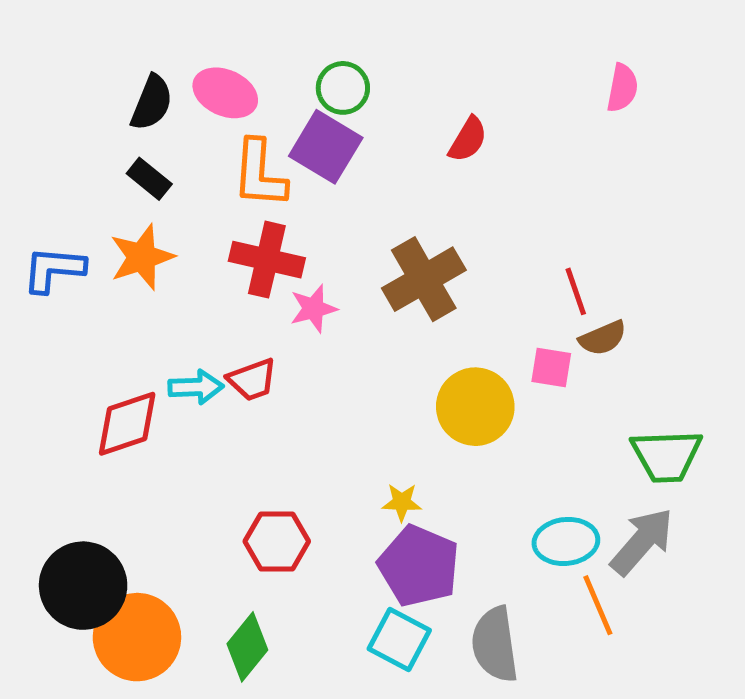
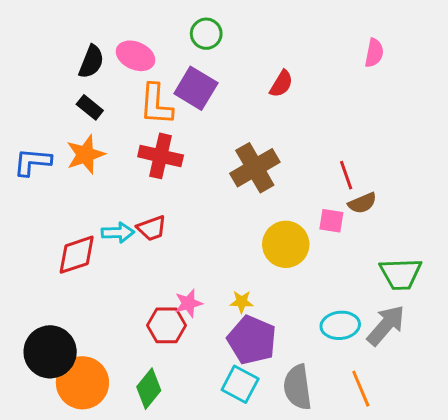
green circle: (343, 88) -> (206, 34), moved
pink star: (313, 309) -> (189, 303), moved
orange line: (598, 605) -> (361, 389), moved

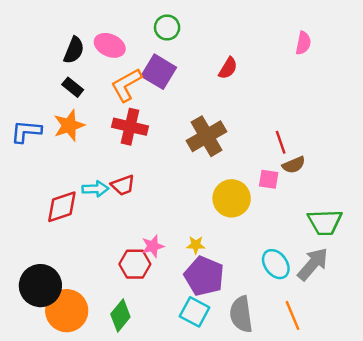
orange L-shape: (156, 104) -> (126, 85), turned 57
cyan ellipse: (340, 325) -> (276, 264), turned 60

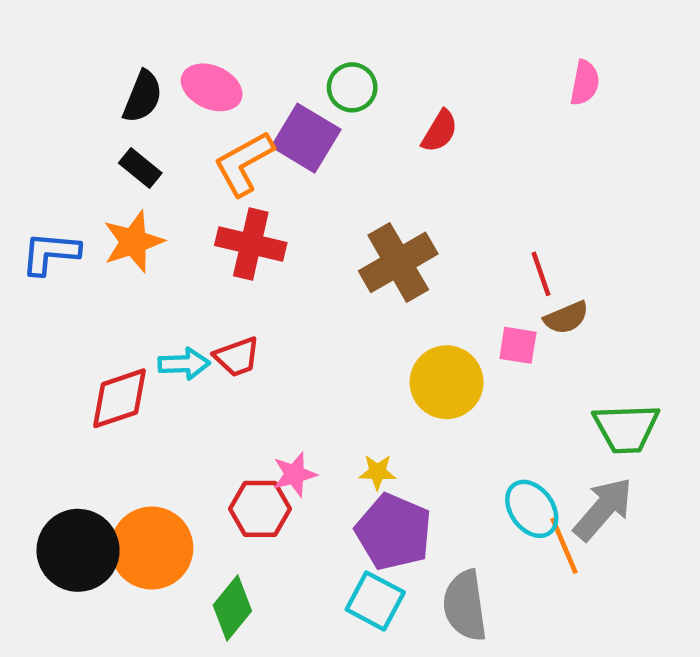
green circle: (167, 27) -> (352, 87), moved
orange circle: (67, 311) -> (152, 548), moved
orange line: (293, 315) -> (564, 546), moved

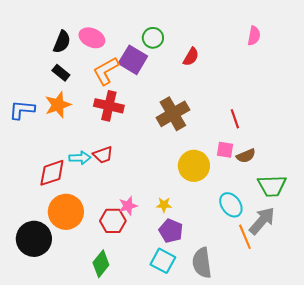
brown semicircle: (566, 318) -> (246, 156), moved
cyan ellipse: (532, 509) -> (231, 205), moved
purple pentagon: (394, 532) -> (171, 231), size x0.7
orange circle: (152, 548) -> (66, 212), moved

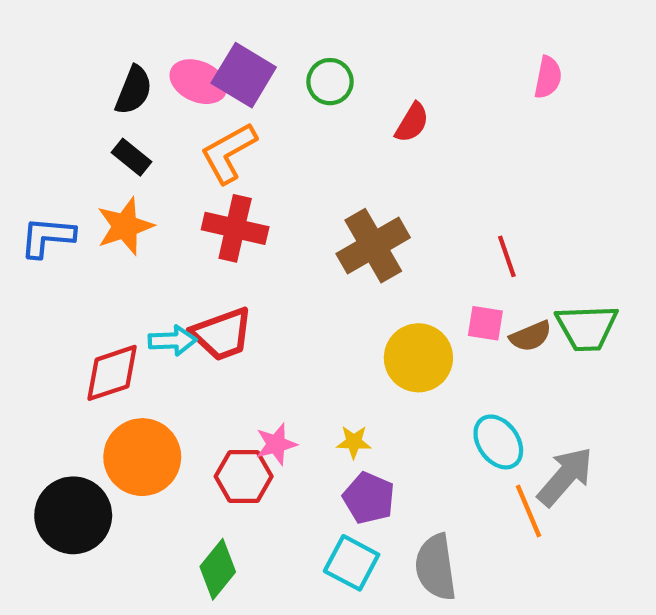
purple square: (133, 60) -> (244, 75), moved
red trapezoid: (103, 155) -> (222, 334), size x1.4
green trapezoid: (272, 186) -> (587, 328), moved

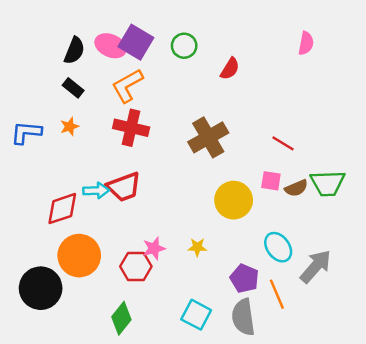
orange star: (125, 226) -> (70, 127), size x0.6
red line: (507, 256) -> (283, 143), turned -40
purple pentagon: (369, 498) -> (244, 279), moved
orange line: (529, 511) -> (277, 294), moved

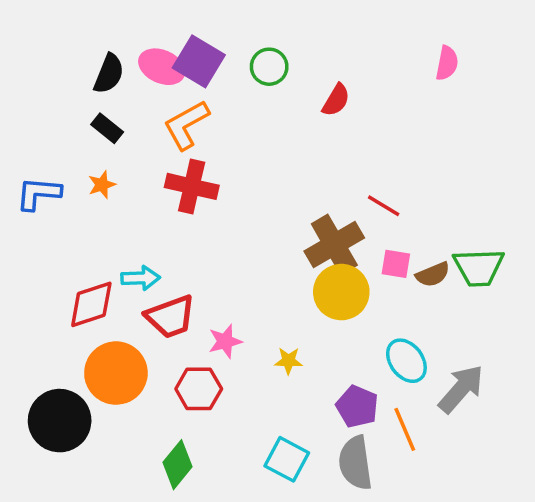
brown cross: (208, 137) -> (334, 245), moved
red line: (283, 143) -> (384, 206), moved
red trapezoid: (124, 187) -> (171, 317), moved
pink star: (154, 248) -> (225, 341), moved

